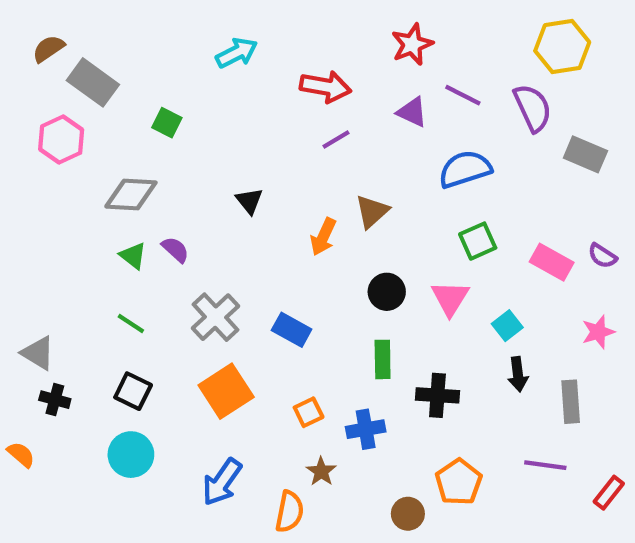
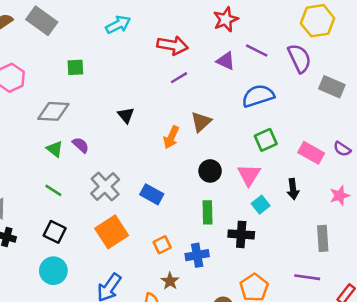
gray rectangle: (93, 82) -> (42, 21), moved
green square: (167, 123) -> (75, 67), turned -30
cyan square: (507, 326) -> (261, 205), moved
black arrow: (518, 374) -> (293, 189), moved

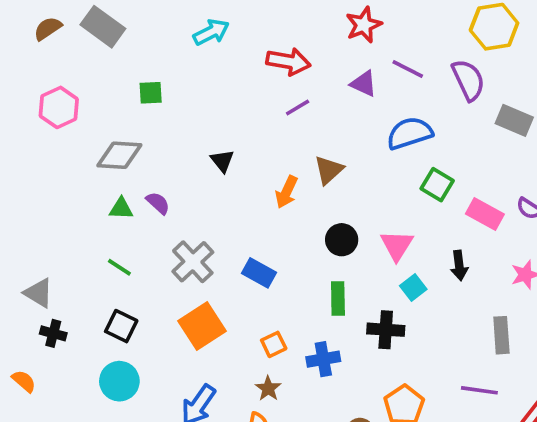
green square: (266, 140) -> (437, 185), moved, turned -35
green triangle: (55, 149) -> (121, 209), turned -36
brown star: (170, 281) -> (268, 388), moved

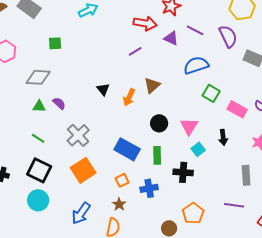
red arrow: (288, 62) -> (145, 23), moved
black triangle: (222, 161) -> (103, 89), moved
blue rectangle: (259, 273) -> (127, 149), moved, size x1.4
black square: (121, 326) -> (39, 170), size x1.4

